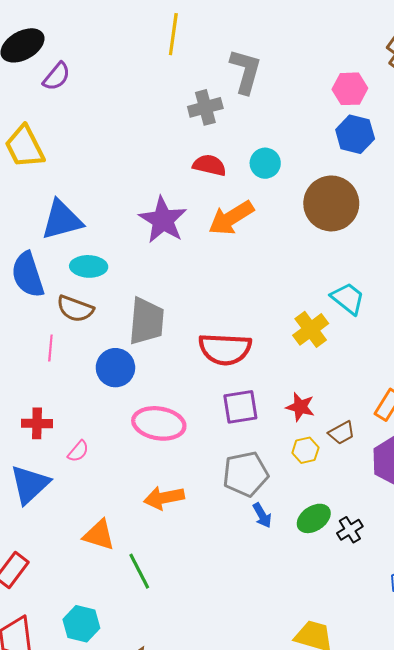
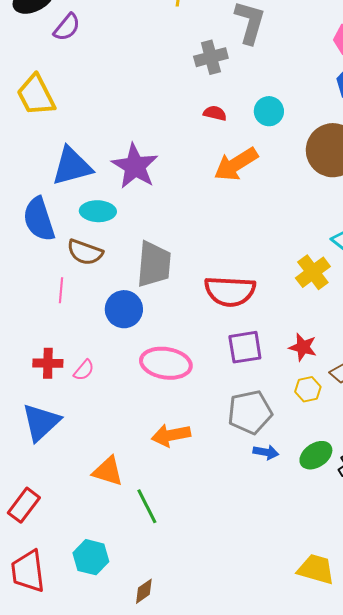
red semicircle: (209, 165) -> (215, 113), size x0.7
purple star: (163, 220) -> (135, 166), moved
pink semicircle: (78, 451) -> (84, 370), moved
blue arrow: (262, 515) -> (266, 452), turned -50

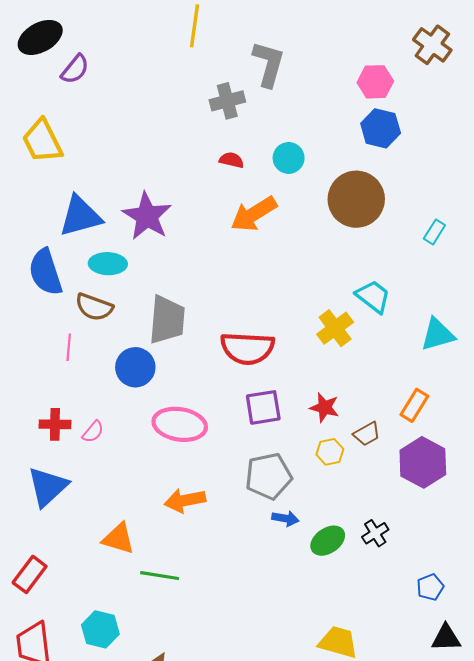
green ellipse: (316, 455) -> (328, 541), moved
green line: (147, 506) -> (160, 576), turned -54

